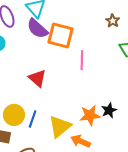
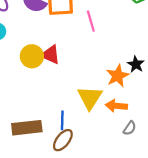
yellow circle: (14, 115) -> (32, 56), moved
blue line: (33, 119) -> (62, 120), moved

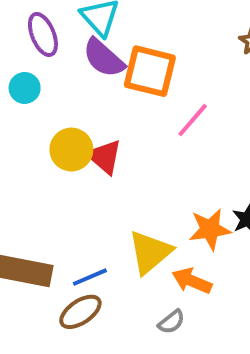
pink line: (91, 21) -> (193, 120), turned 40
blue line: (62, 120) -> (90, 277), turned 48
gray semicircle: (130, 128) -> (171, 322), moved

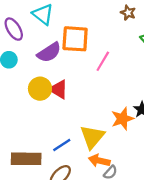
purple semicircle: (104, 58) -> (49, 52), moved, turned -65
blue line: (90, 277) -> (62, 145), moved
orange arrow: (192, 281) -> (99, 161), moved

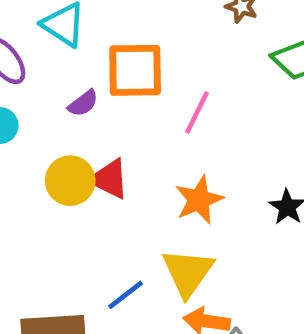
purple semicircle: (49, 52) -> (83, 103), size x0.6
orange star: (122, 119) -> (199, 200), moved

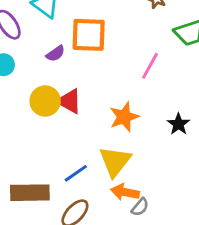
pink line: (197, 112) -> (150, 66), moved

